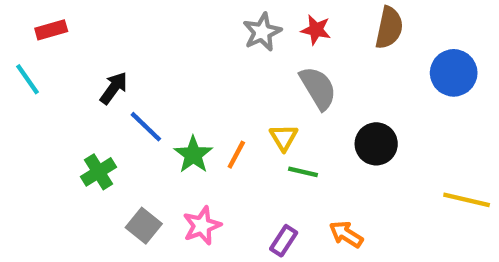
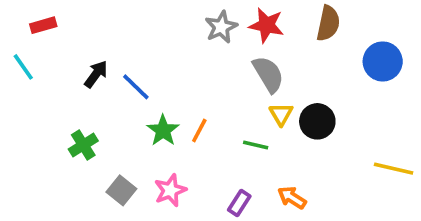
red star: (316, 30) -> (267, 25), size x1.4
blue line: (146, 127) -> (136, 87), moved
yellow triangle: (284, 137) -> (281, 114), moved

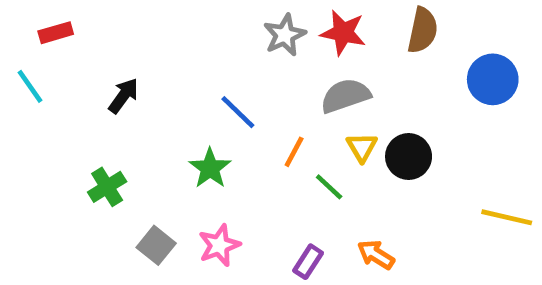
gray semicircle: (268, 74) -> (345, 96), turned -78
blue line: (136, 87) -> (238, 112), moved
orange line: (199, 130) -> (294, 152), moved
green line: (256, 145) -> (329, 187), turned 30

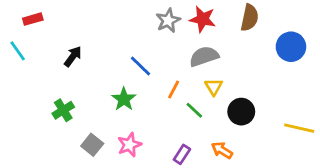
black circle: (409, 156) -> (241, 112), moved

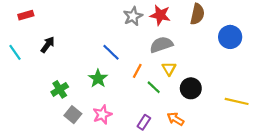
cyan line: (18, 51) -> (15, 52), moved
black arrow: (73, 56) -> (48, 45), moved
green cross: (63, 110) -> (60, 89), moved

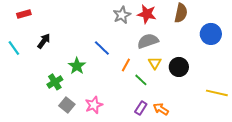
green star: (98, 79) -> (77, 66), moved
black circle: (191, 88) -> (179, 67), moved
purple rectangle: (144, 122) -> (141, 108), moved

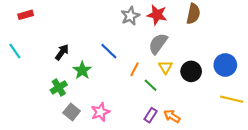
blue circle: (211, 34) -> (225, 65), moved
black arrow: (44, 41) -> (62, 52), moved
gray semicircle: (148, 41) -> (158, 44), turned -35

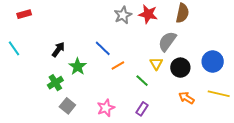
gray semicircle: (158, 44) -> (167, 41), moved
orange line: (135, 69) -> (118, 66), moved, turned 32
pink star: (100, 112) -> (106, 108), moved
orange arrow: (172, 116) -> (186, 98), moved

